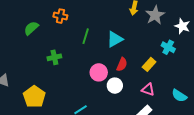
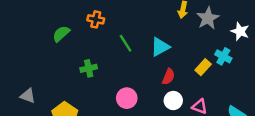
green line: (86, 36) -> (126, 43), turned -49
yellow rectangle: (149, 64) -> (203, 67), moved
pink circle: (99, 72) -> (127, 98), moved
white circle: (115, 86) -> (173, 101), moved

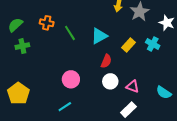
orange cross: (96, 19) -> (47, 23), moved
yellow rectangle: (203, 67) -> (128, 45), moved
green cross: (89, 68) -> (22, 46), moved

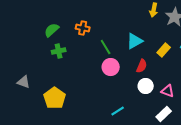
green line: (70, 33) -> (106, 47), moved
pink circle: (71, 79) -> (111, 67), moved
cyan line: (65, 107) -> (118, 111), moved

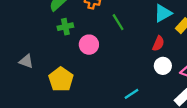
cyan triangle: (135, 41) -> (163, 13), moved
pink circle: (111, 67) -> (89, 45), moved

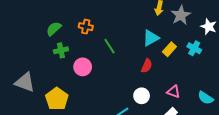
gray triangle: (26, 61) -> (25, 82), size x1.5
white circle: (163, 66) -> (142, 96), moved

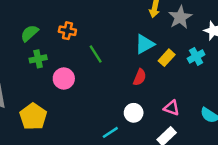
cyan cross: (194, 48) -> (196, 56), turned 32

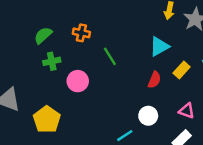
yellow rectangle: (167, 58) -> (182, 70), moved

